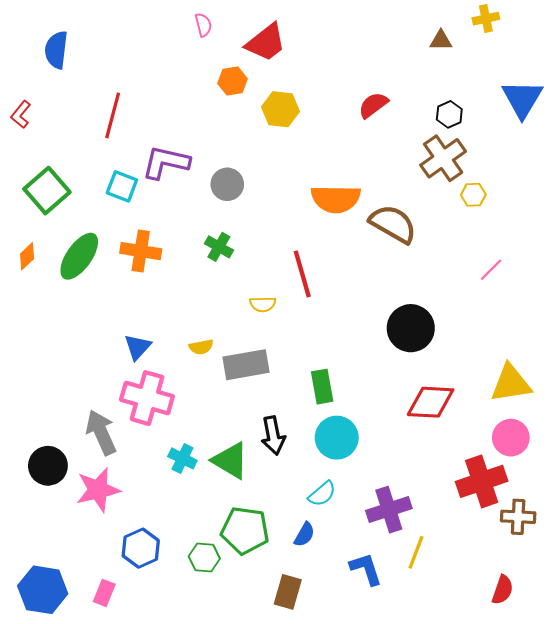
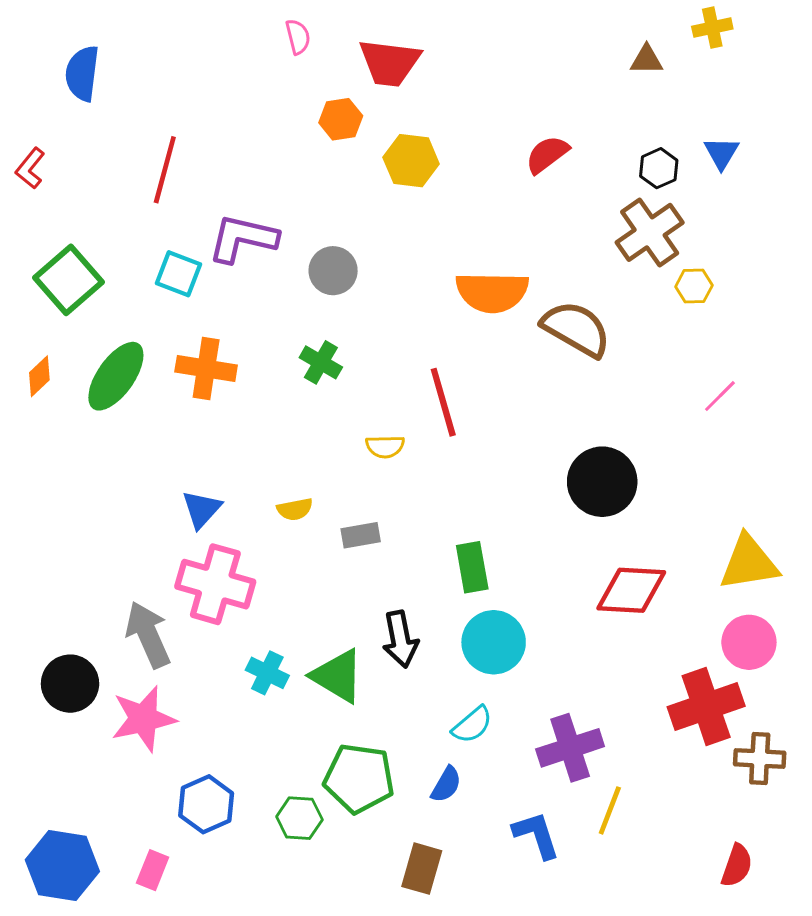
red trapezoid: (266, 43) -> (390, 63), turned 45
blue triangle: (522, 99) -> (721, 153), moved, size x0.6
gray rectangle: (246, 365) -> (361, 535), size x0.6

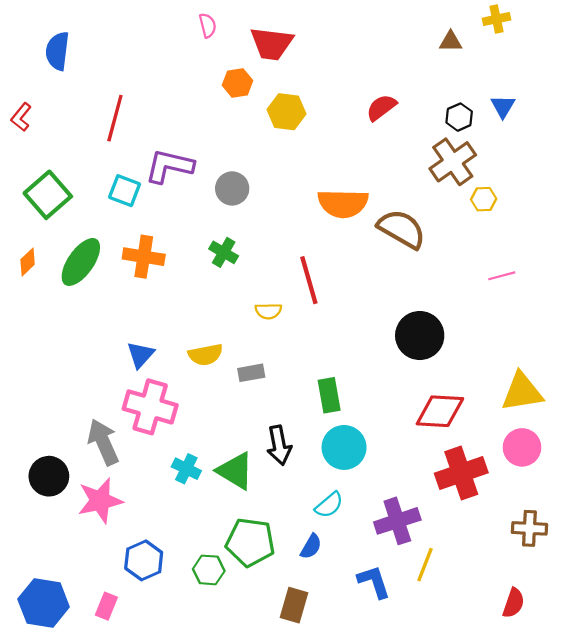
pink line: (720, 396) -> (502, 276), turned 30
yellow semicircle: (295, 509) -> (206, 355), size x1.4
red cross: (706, 706) -> (461, 473), moved

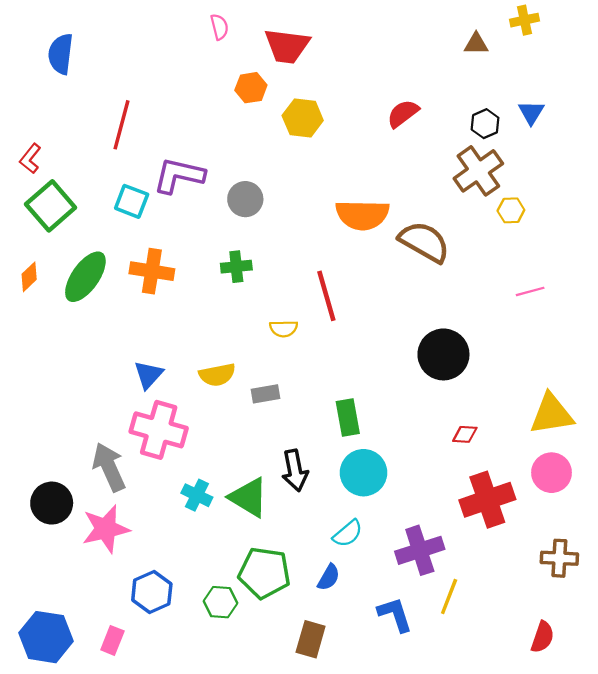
red L-shape: (21, 117) -> (30, 159), moved
green cross: (224, 252) -> (236, 267), turned -36
red diamond: (440, 411) -> (465, 434), size x0.5

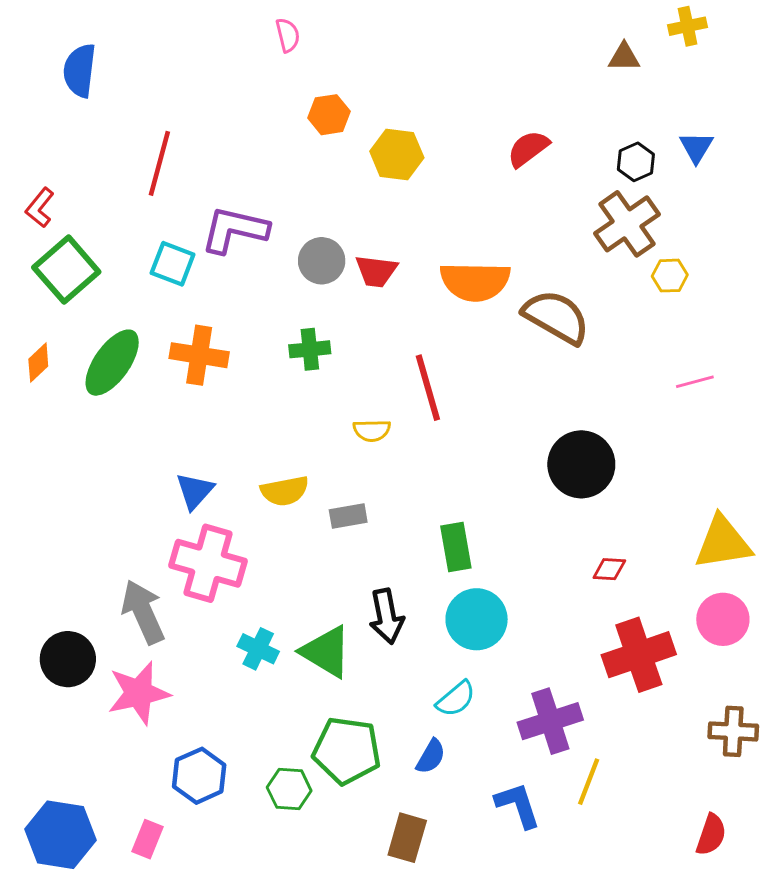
red trapezoid: (287, 46) -> (376, 271), moved, size x0.7

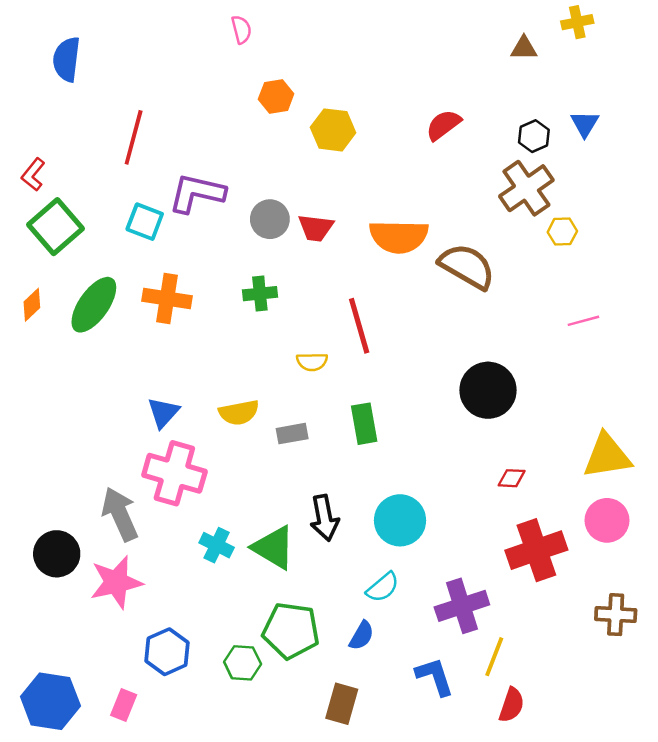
green rectangle: (456, 547) -> (364, 424), moved
red semicircle: (711, 835) -> (512, 705), moved

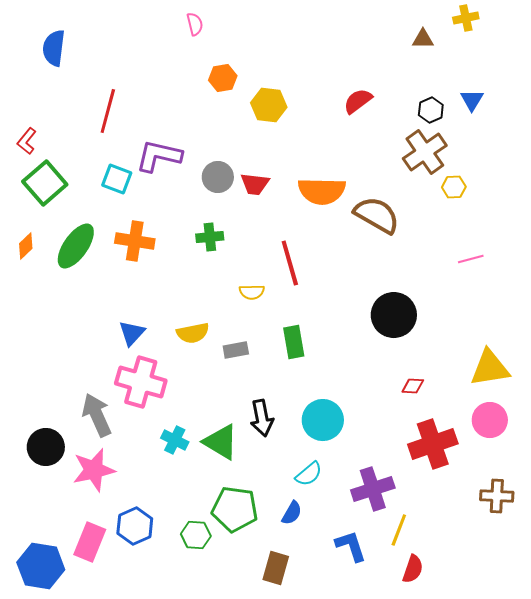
pink rectangle: (124, 705) -> (90, 542), moved, size x1.5

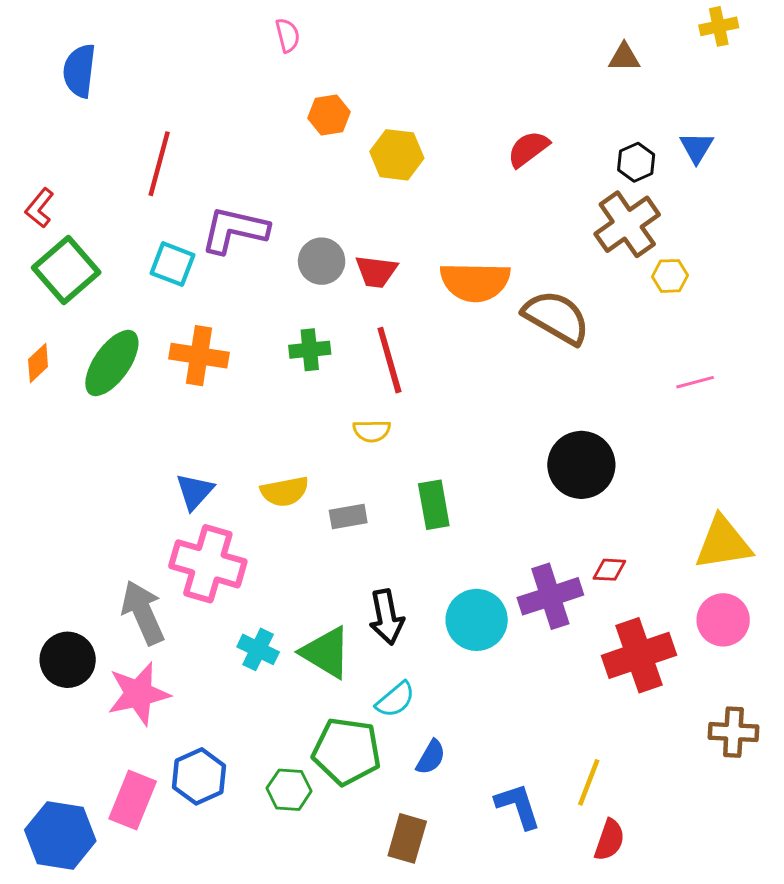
yellow cross: (466, 18) -> (719, 26), moved
red line: (290, 263) -> (389, 360), moved
cyan semicircle: (309, 474) -> (395, 700), moved
purple cross: (373, 489) -> (550, 596), moved

